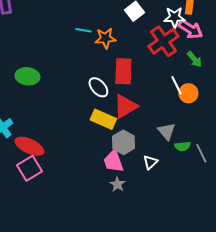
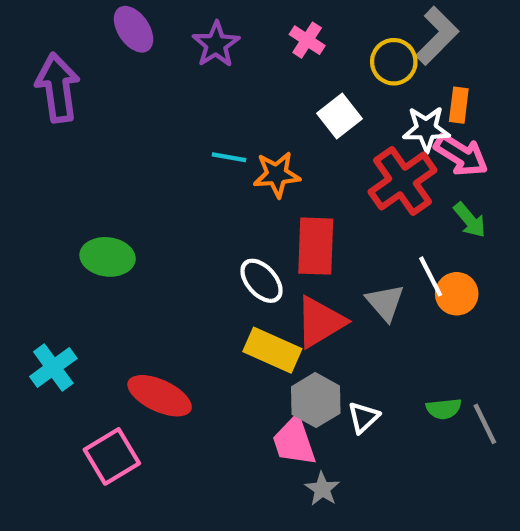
gray triangle: (166, 131) -> (385, 302), moved
red ellipse: (29, 146) -> (160, 396), moved
white triangle: (150, 162) -> (363, 417), moved
gray star: (117, 184) -> (322, 489), moved

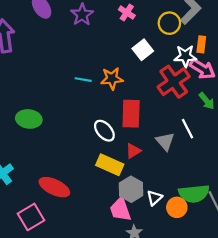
cyan line: (229, 157) -> (83, 80), moved
orange circle: (457, 294) -> (177, 207), moved
red triangle: (320, 322) -> (133, 151), size x0.6
green semicircle: (444, 409) -> (194, 194), size x1.8

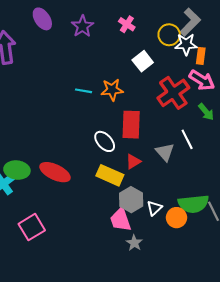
white star: (185, 56) -> (186, 44), moved
green ellipse: (29, 119) -> (17, 170), moved
red ellipse: (54, 187) -> (55, 172), moved

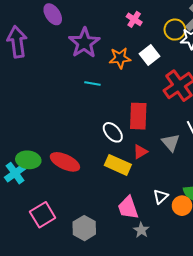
purple star: (82, 26) -> (84, 43), moved, size x1.4
orange star: (112, 90) -> (120, 58), moved
gray hexagon: (131, 200) -> (84, 228), moved

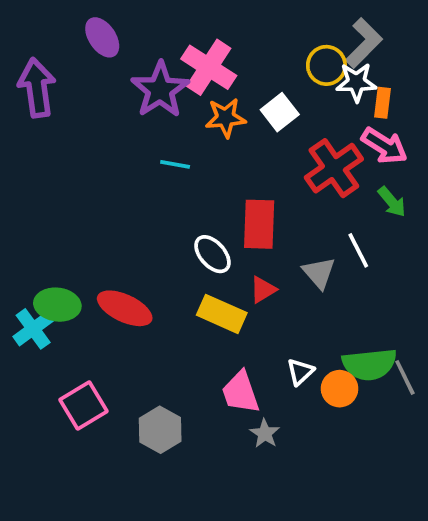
pink cross: (134, 19) -> (209, 67), moved, size x1.8

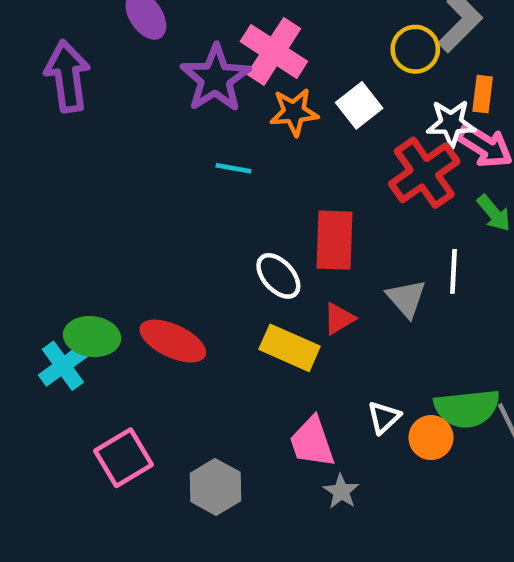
white star: (356, 82) -> (451, 123), moved
white line: (358, 250) -> (453, 271), turned 30

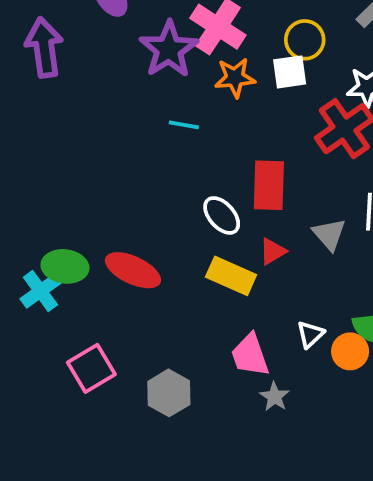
yellow circle: (415, 49) -> (305, 40), moved
white square: (359, 105) -> (290, 72), turned 30

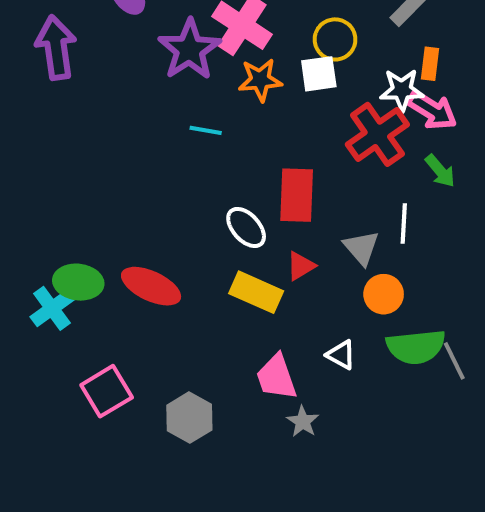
white triangle: (310, 334) -> (341, 355), turned -48
orange circle: (350, 351) -> (384, 294), moved

